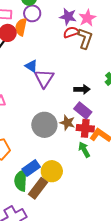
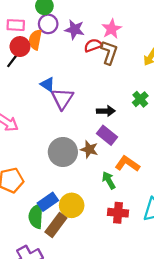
purple star: (68, 17) -> (74, 29), moved
red cross: (85, 128) -> (118, 213), moved

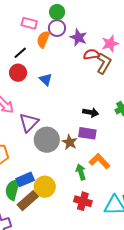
red circle: (20, 47) -> (18, 73), moved
purple triangle: (62, 99) -> (29, 123), moved
purple rectangle: (107, 135) -> (87, 133), turned -42

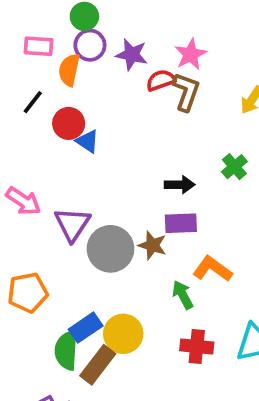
red circle: (18, 73) -> (69, 123), moved

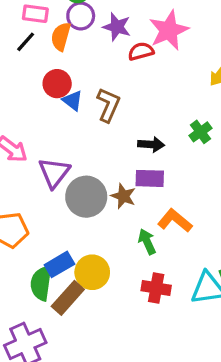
pink star: (191, 54) -> (169, 30), size x1.4
brown L-shape: (186, 92) -> (108, 105), moved
black line: (33, 102) -> (26, 42), moved

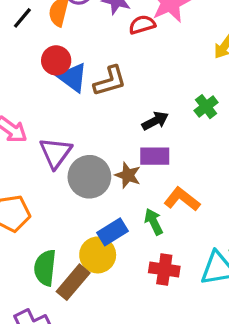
blue triangle: (73, 100) -> (73, 77), size x1.4
brown L-shape: (108, 105) -> (110, 81), turned 52
black arrow: (151, 144) -> (155, 121), turned -30
blue rectangle: (59, 264) -> (112, 232), moved

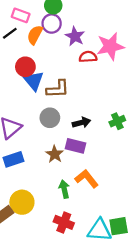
gray circle: (89, 177) -> (50, 118), moved, size x0.7
blue rectangle: (112, 232) -> (14, 159), moved

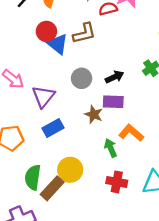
brown L-shape: (58, 89) -> (84, 33), moved

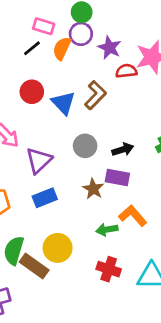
red circle: (46, 31) -> (32, 92), moved
brown L-shape: (84, 33) -> (95, 95), turned -40
green arrow: (111, 148) -> (107, 230), turned -84
brown rectangle: (52, 188) -> (34, 266), turned 75

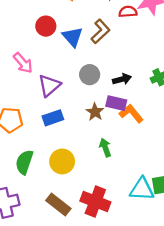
orange L-shape: (133, 216) -> (131, 113), moved
green arrow: (107, 230) -> (105, 148), turned 78
brown rectangle: (34, 266) -> (58, 205), moved
red cross: (109, 269) -> (95, 201), moved, size x1.4

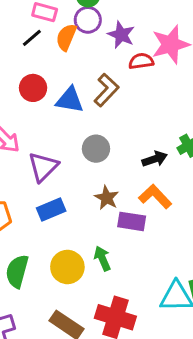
blue triangle: (73, 37) -> (70, 100), turned -35
black arrow: (122, 79) -> (155, 159), moved
purple rectangle: (116, 103) -> (132, 221), moved
green arrow: (105, 148) -> (102, 258), moved

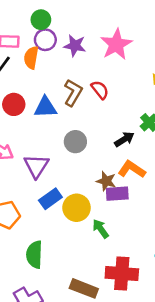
red semicircle: (141, 61) -> (100, 90), moved, turned 72
brown star: (107, 198) -> (106, 181), moved
yellow circle: (67, 267) -> (77, 208), moved

